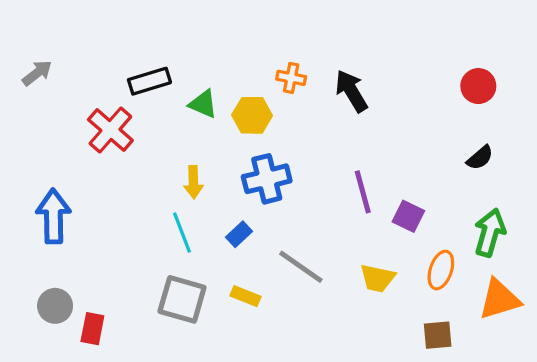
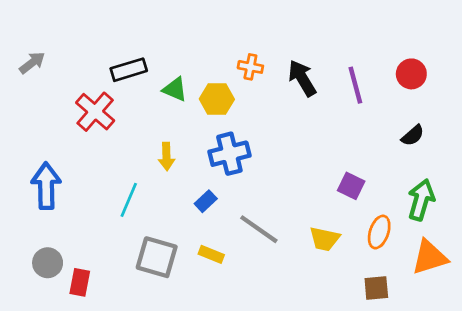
purple line: (363, 192) -> (355, 85), moved
cyan line: (182, 233) -> (129, 200), moved, turned 44

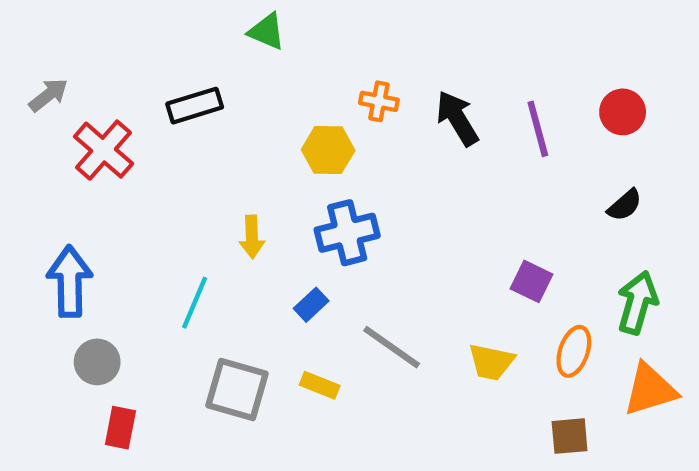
green triangle: (175, 89) -> (267, 31), moved
red cross: (95, 112) -> (104, 150), moved
gray circle: (48, 263) -> (97, 362), moved

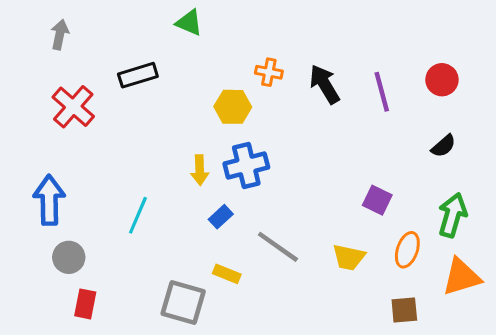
gray arrow: (48, 95) -> (60, 35), moved, turned -40
yellow arrow: (252, 237) -> (200, 170), moved
gray square: (237, 389) -> (183, 302), moved

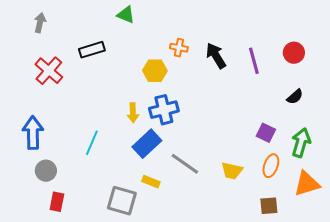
purple square: (377, 200) -> (266, 133), moved
blue rectangle: (221, 217) -> (147, 144), size x1.8

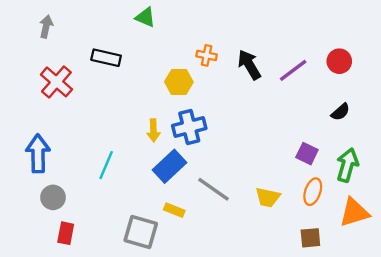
black rectangle: (92, 50) -> (106, 58), turned 30
purple line: (254, 61) -> (293, 70), turned 68

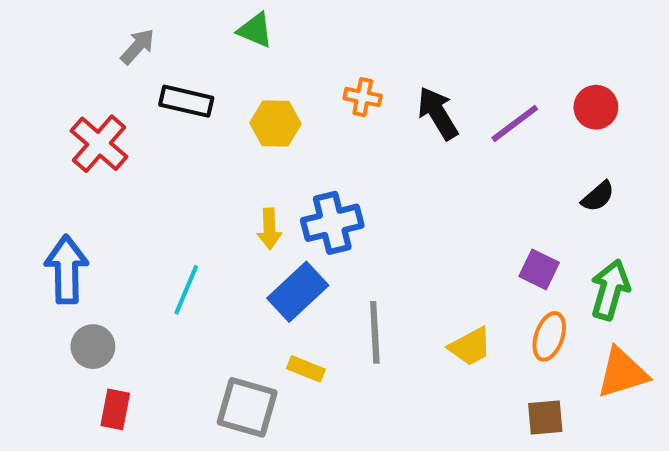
gray arrow: (46, 27) -> (138, 46), moved, turned 30
yellow hexagon: (179, 82) -> (275, 123), moved
gray line: (213, 189) -> (375, 332), turned 52
yellow trapezoid: (268, 197) -> (470, 347), turned -40

